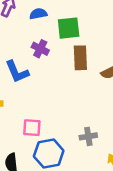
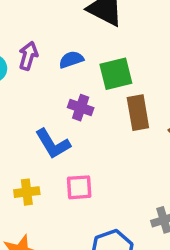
pink square: (32, 128) -> (79, 187), moved

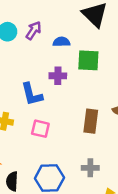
purple cross: (81, 108) -> (58, 76), turned -35
brown rectangle: (138, 113) -> (91, 121), moved

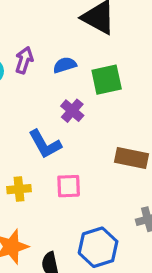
purple cross: (58, 76) -> (72, 111), turned -35
brown rectangle: (91, 121) -> (132, 158), turned -70

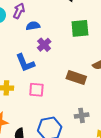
blue semicircle: (65, 65) -> (33, 26), moved
green square: (107, 80) -> (80, 28), moved

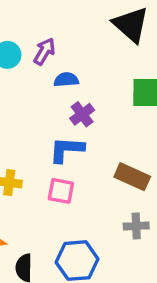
blue L-shape: (25, 63) -> (67, 150), moved, turned 110
gray cross: (82, 115) -> (136, 226), moved

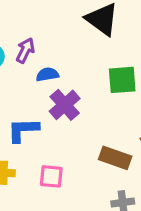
purple cross: (82, 114) -> (65, 105), size x1.4
blue L-shape: (67, 150) -> (23, 130), moved

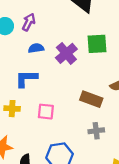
blue semicircle: (47, 74) -> (36, 48), moved
purple cross: (65, 105) -> (66, 53), moved

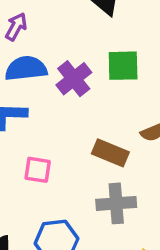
blue semicircle: (36, 48) -> (26, 69), size x1.6
gray cross: (96, 131) -> (116, 203), size x1.5

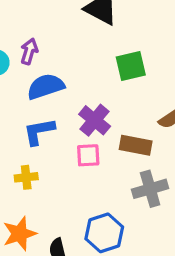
purple cross: (74, 79) -> (95, 120), moved
pink square: (38, 170) -> (88, 155), moved

